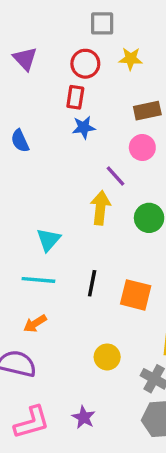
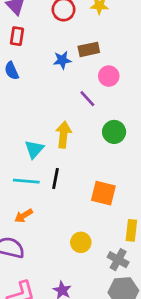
red rectangle: (75, 97) -> (17, 36), moved
brown rectangle: (147, 111) -> (89, 49), moved
yellow arrow: (100, 208) -> (64, 135), moved
black line: (92, 283) -> (56, 178), moved

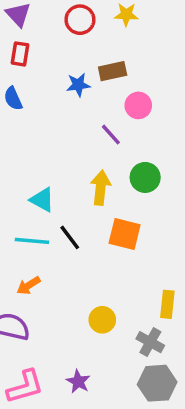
yellow arrow: (64, 135) -> (101, 188), moved
cyan triangle: (34, 149) -> (42, 200), turned -42
black line: (56, 178) -> (70, 237), turned -48
orange square: (103, 193) -> (125, 234), moved

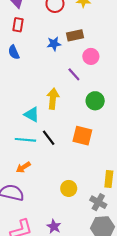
yellow arrow: (101, 188) -> (53, 99), moved

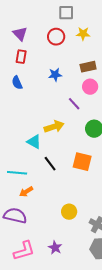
brown rectangle: (75, 35) -> (88, 67), moved
yellow arrow: (53, 99) -> (54, 127), turned 66
cyan line: (25, 140) -> (17, 173), moved

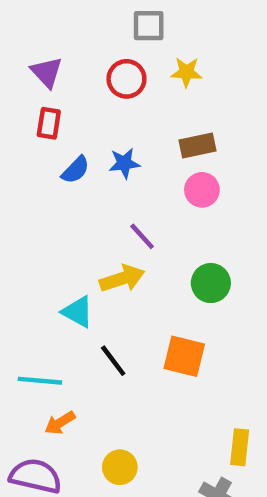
blue semicircle: (17, 83) -> (75, 170), moved, turned -112
purple line: (74, 104) -> (142, 236), moved
yellow circle: (69, 212) -> (120, 467), moved

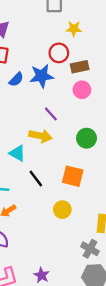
red circle: (126, 79) -> (59, 53), moved
blue star: (124, 163) -> (42, 76), size x1.5
yellow arrow: (122, 279) -> (40, 136), turned 30
yellow circle: (120, 467) -> (62, 210), moved

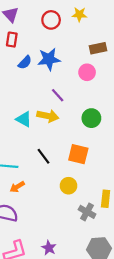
red circle: (59, 53) -> (51, 20), moved
brown rectangle: (80, 67) -> (98, 48), moved
cyan triangle: (17, 153) -> (24, 119), moved
gray cross: (90, 249) -> (87, 212), moved

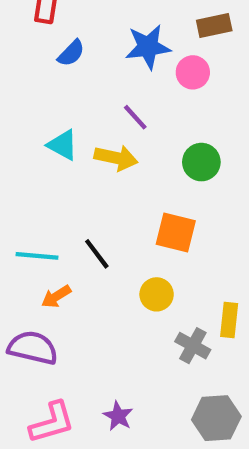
blue star: (49, 59) -> (148, 47), moved
cyan triangle: (24, 119) -> (63, 145), moved
black line: (43, 156) -> (97, 254), moved

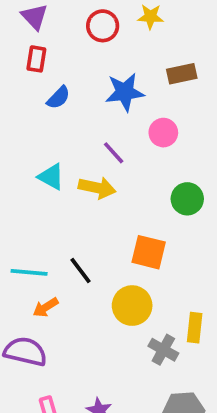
pink circle: (193, 72) -> (163, 133), moved
green circle: (201, 162) -> (187, 199), moved
yellow circle: (157, 294) -> (132, 306), size x1.4

